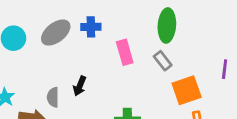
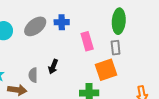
gray rectangle: (163, 61) -> (116, 48), turned 32
orange square: (187, 90) -> (106, 70), moved

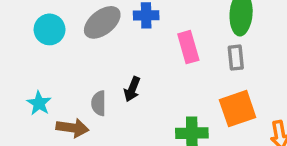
orange square: (106, 70) -> (238, 109), moved

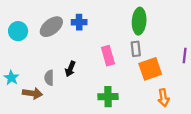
pink rectangle: (188, 47) -> (108, 56), moved
orange square: (238, 109) -> (150, 69), moved

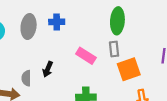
gray ellipse: (51, 27) -> (29, 26), turned -45
pink rectangle: (108, 56) -> (86, 56), turned -42

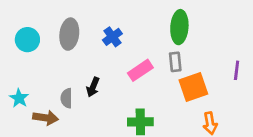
blue cross: (57, 22) -> (112, 37), moved, turned -35
pink rectangle: (86, 56) -> (140, 70), turned -66

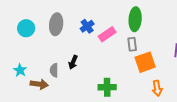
pink rectangle: (140, 70) -> (107, 34), moved

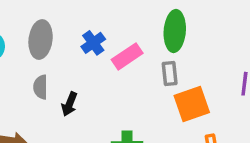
gray semicircle: (54, 70) -> (41, 87), moved

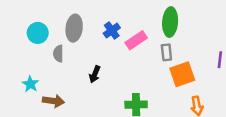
gray semicircle: (41, 87) -> (58, 54), moved

